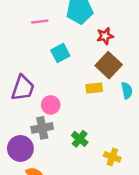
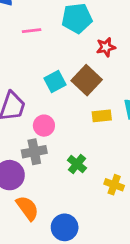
cyan square: (60, 53) -> (55, 82), moved
brown square: (109, 65) -> (87, 80), moved
yellow rectangle: (94, 88) -> (102, 116), moved

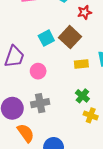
gray cross: (34, 152) -> (40, 103), moved
green cross: (77, 164) -> (82, 96), moved

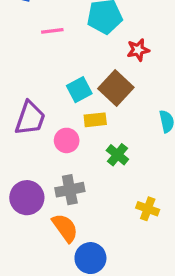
yellow rectangle: (81, 64) -> (95, 120), moved
green cross: (82, 96) -> (117, 155), moved
orange semicircle: (26, 133) -> (65, 228), moved

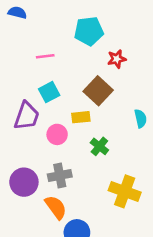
pink line: (52, 31) -> (45, 56), moved
cyan square: (79, 90) -> (49, 92), moved
yellow cross: (148, 209) -> (125, 191), size x1.6

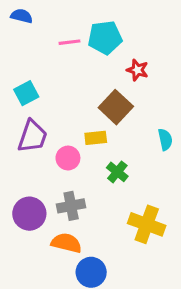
pink line: (45, 56) -> (69, 42), moved
red star: (117, 59) -> (137, 70), turned 30
cyan square: (49, 92) -> (26, 93), moved
orange semicircle: (56, 207) -> (66, 243), turned -40

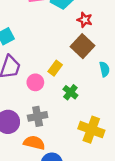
brown square: (116, 107) -> (83, 46), moved
yellow rectangle: (96, 138) -> (55, 68), turned -48

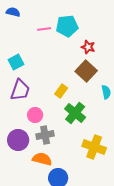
pink circle: (35, 82) -> (35, 115), moved
green cross: (70, 92) -> (75, 113), size x1.5

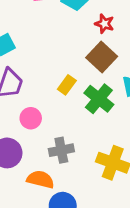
green cross: (75, 113) -> (99, 99), moved
gray cross: (45, 135) -> (61, 150), moved

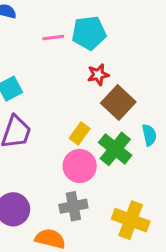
red star: (104, 24) -> (98, 75), moved, turned -30
pink circle: (31, 118) -> (80, 166), moved, size x1.4

